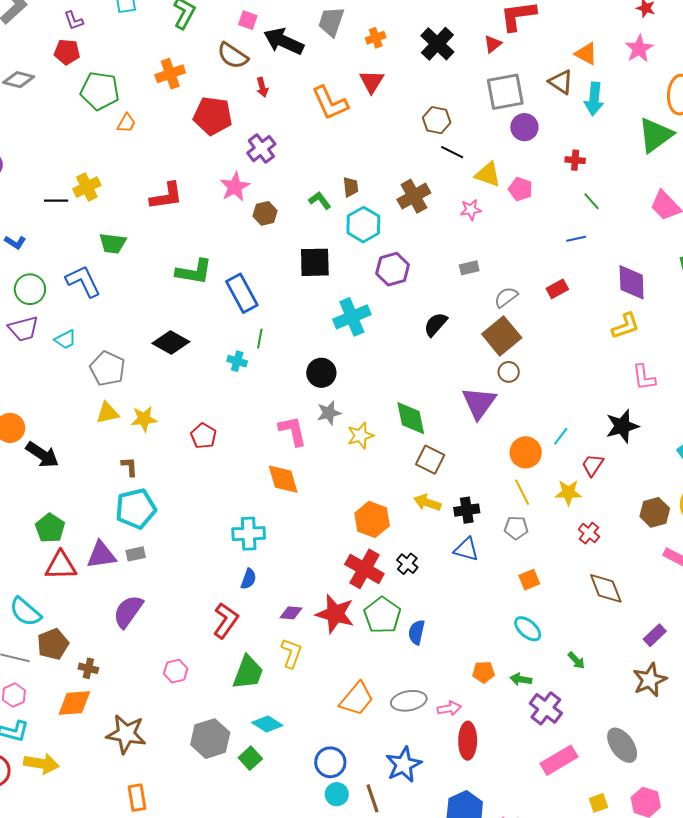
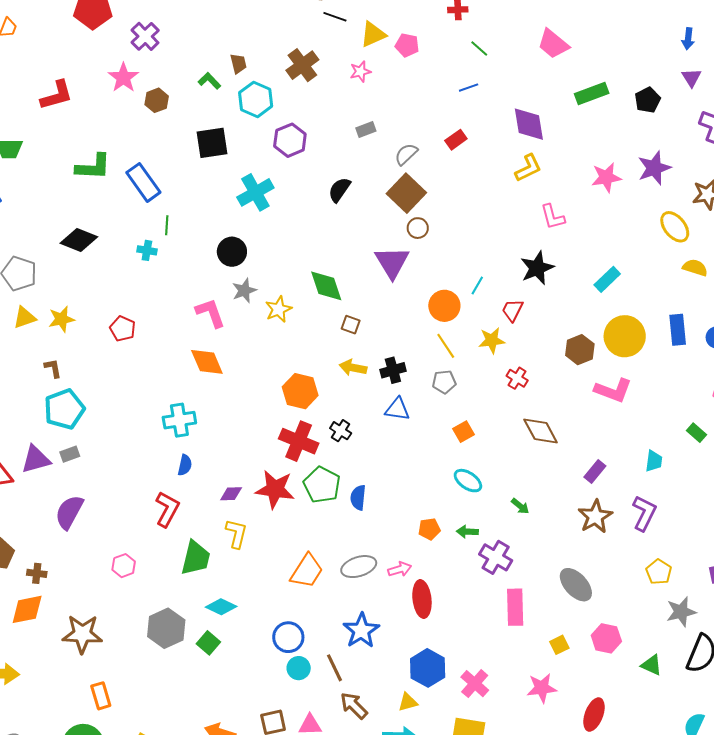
yellow triangle: (488, 174) -> (373, 34), turned -36
brown square: (430, 460) -> (351, 325), size x0.7
pink rectangle: (559, 760) -> (515, 607), turned -54

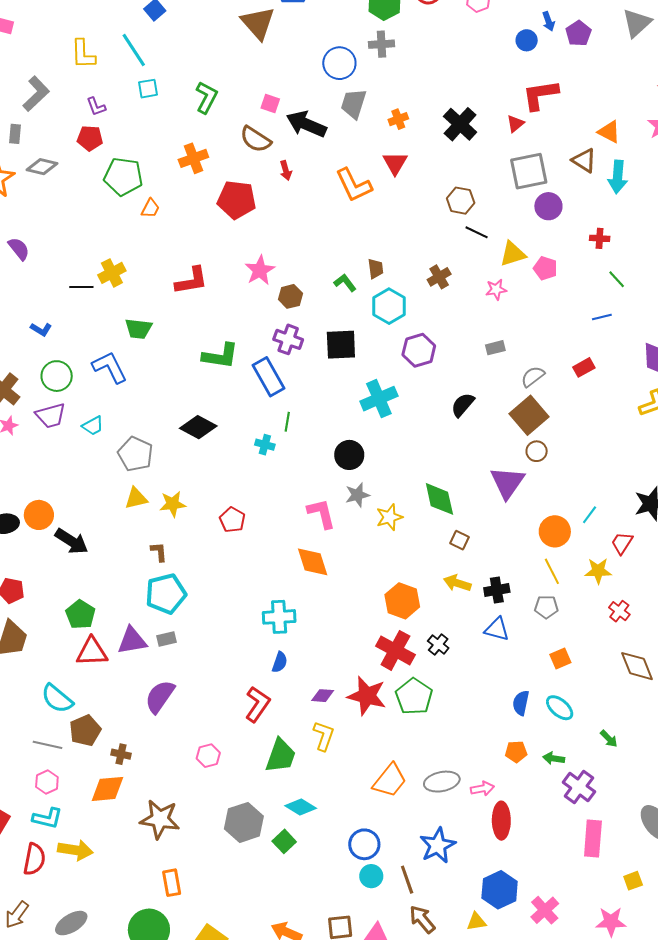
purple cross: (145, 36) -> (288, 339), moved, turned -32
brown cross: (302, 65) -> (439, 277), size x0.7
blue semicircle: (358, 498) -> (521, 703), moved

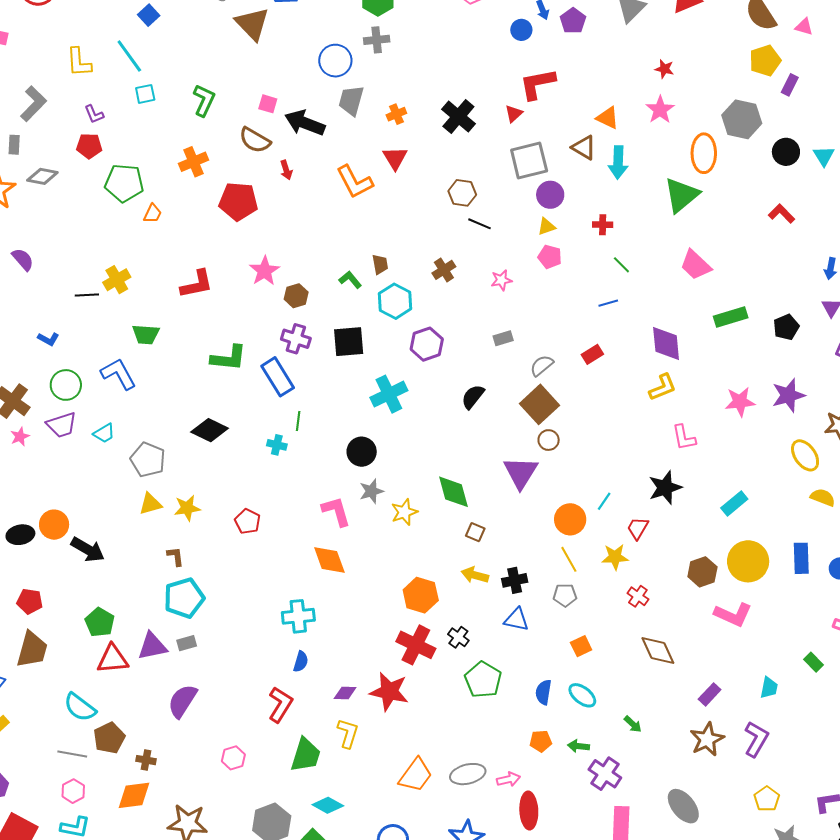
yellow triangle: (513, 254) -> (546, 227), moved, size x0.7
green pentagon: (414, 696) -> (483, 680), moved

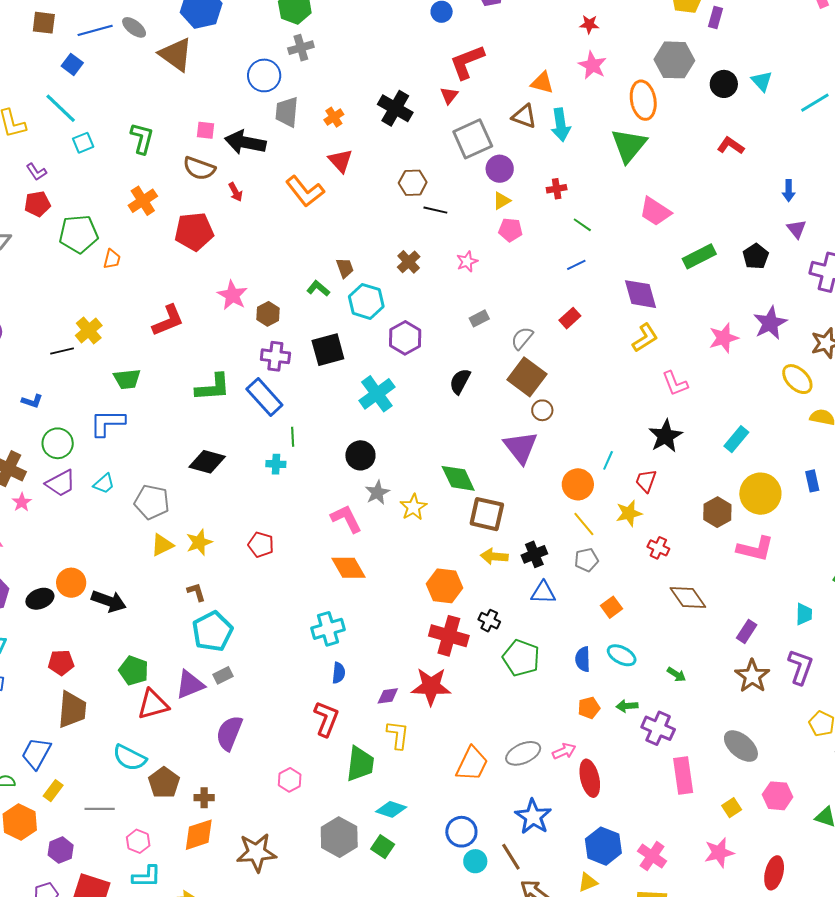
blue L-shape: (119, 374) -> (107, 423), turned -51
brown square: (475, 532) -> (487, 514), size x1.8
blue rectangle: (801, 558) -> (812, 481), size x0.7
gray line: (72, 754) -> (100, 809), moved

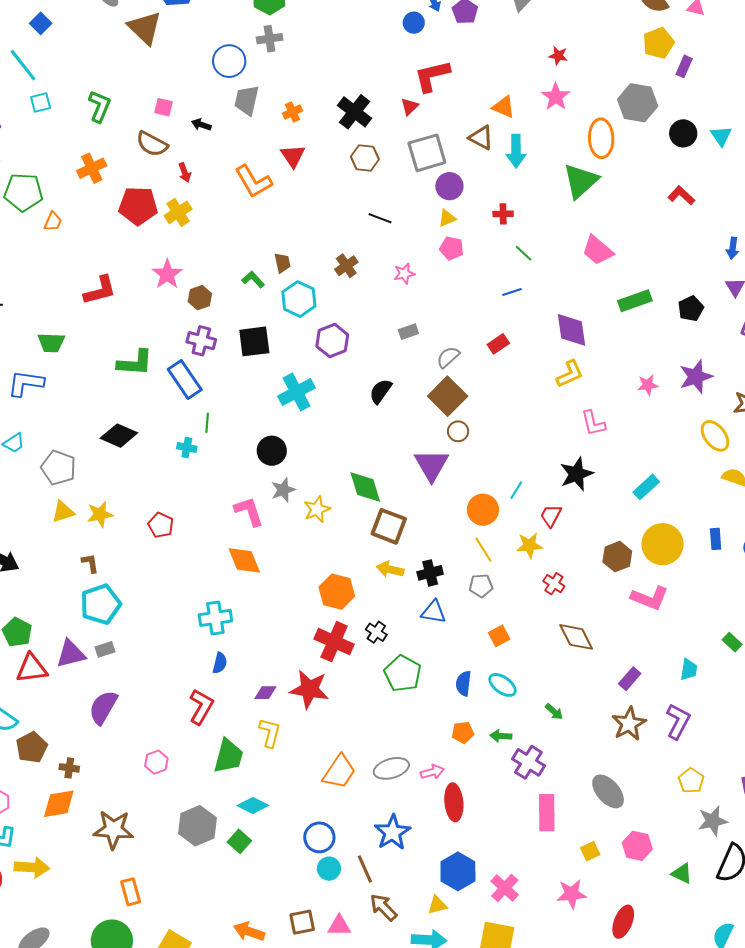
black arrow: (245, 142) -> (201, 125), size x0.5
brown hexagon: (413, 183) -> (365, 158), moved
yellow cross: (89, 330) -> (178, 212), moved
pink star: (724, 338) -> (648, 385), size x0.7

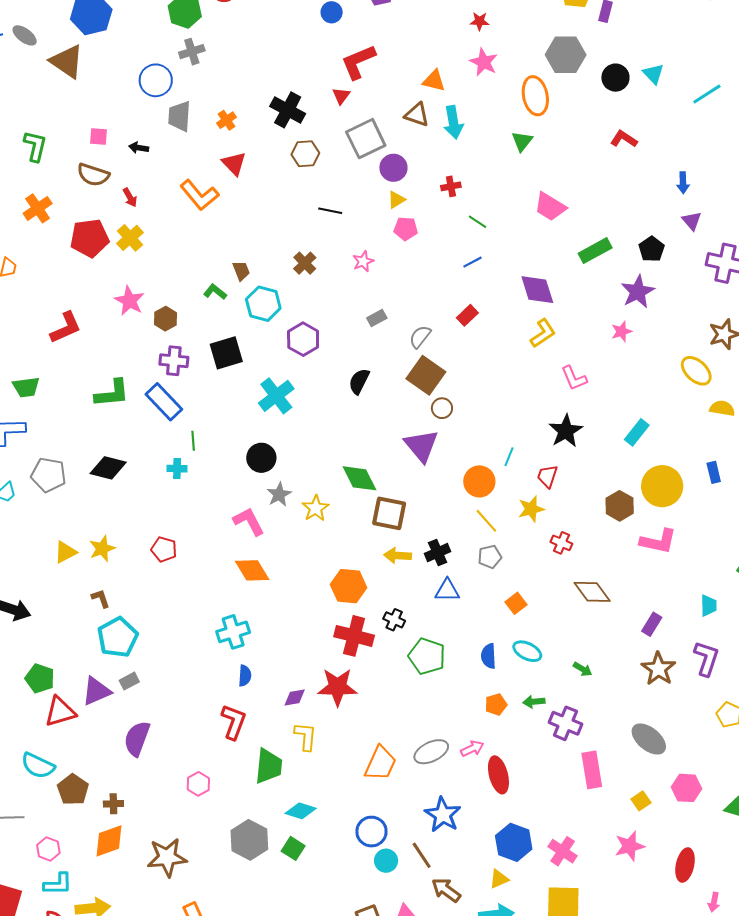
green triangle: (581, 181) -> (522, 141), size x0.6
purple star: (696, 377) -> (638, 292), moved
gray pentagon: (58, 468) -> (49, 475), moved

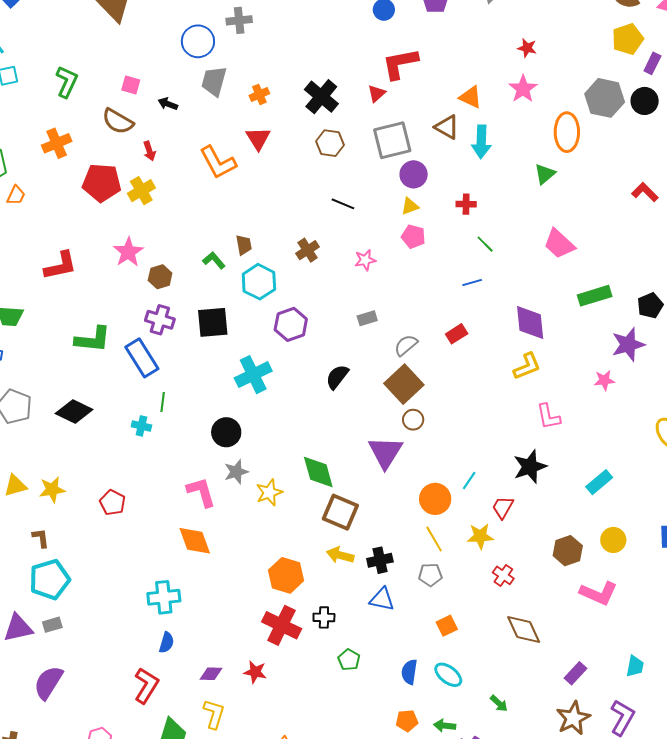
black circle: (615, 78) -> (645, 101), moved
yellow circle: (662, 486) -> (613, 540), size x0.6
black cross: (394, 620) -> (324, 617), turned -35
green pentagon: (427, 656) -> (349, 660), size x0.6
red star: (337, 687) -> (255, 672), size x0.6

